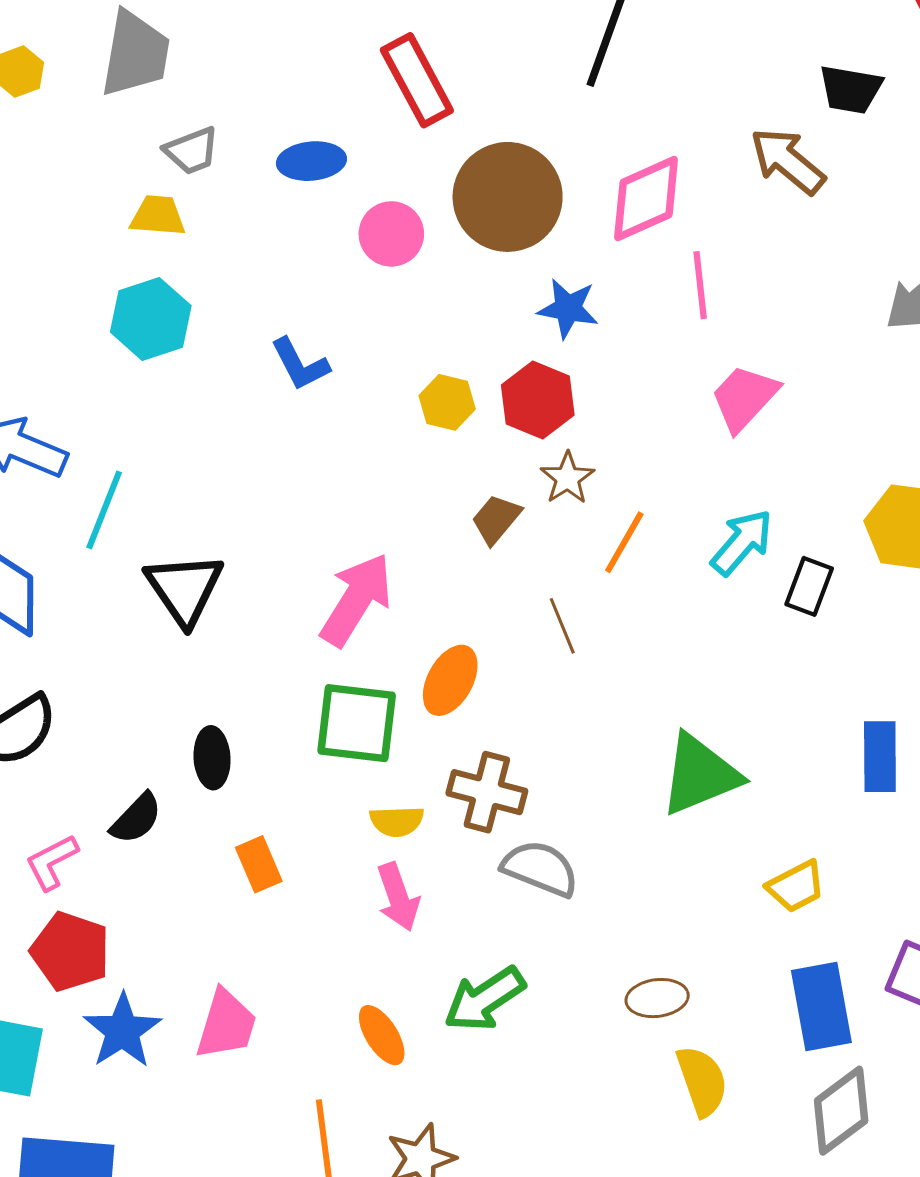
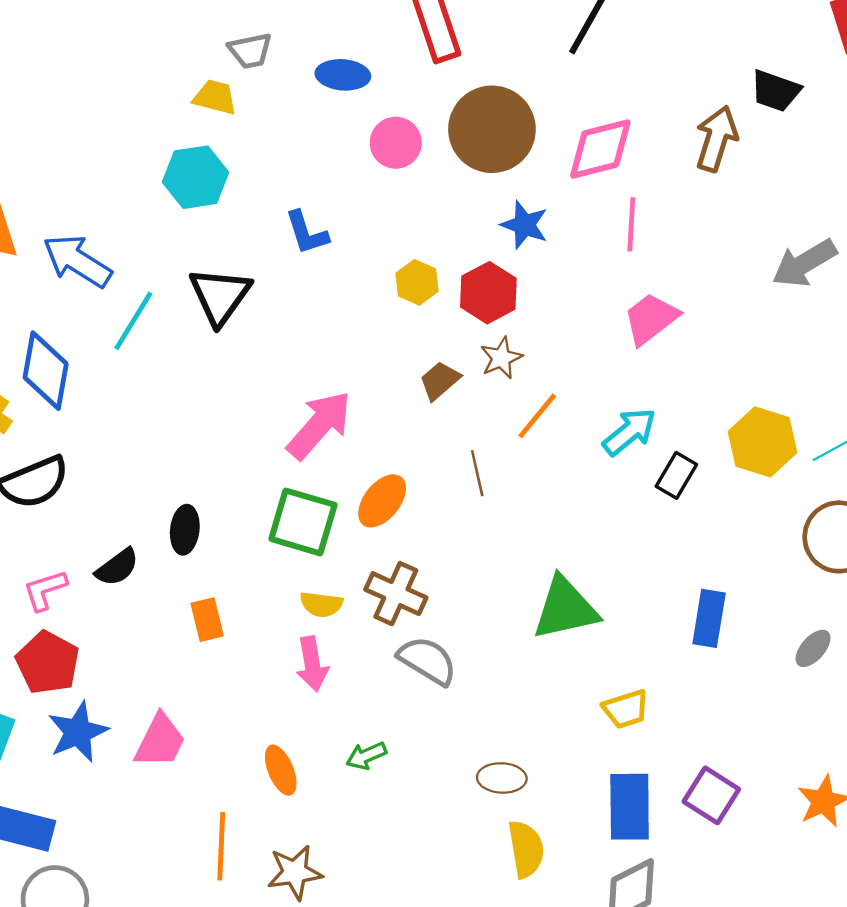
brown arrow: (788, 161) -> (716, 139), turned 58
black triangle: (184, 589) -> (220, 296), moved
green arrow: (485, 999) -> (366, 756), size x0.6

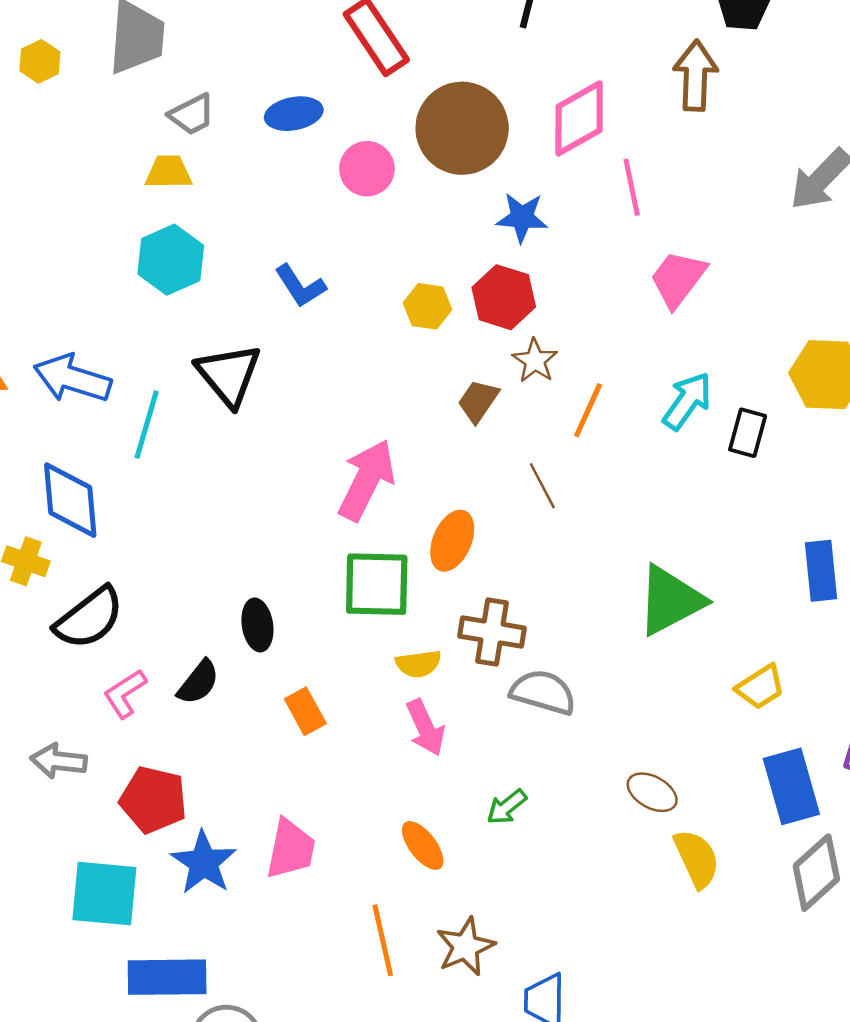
pink L-shape: (45, 590) -> (125, 694), moved
brown ellipse: (502, 778) -> (652, 792), turned 42

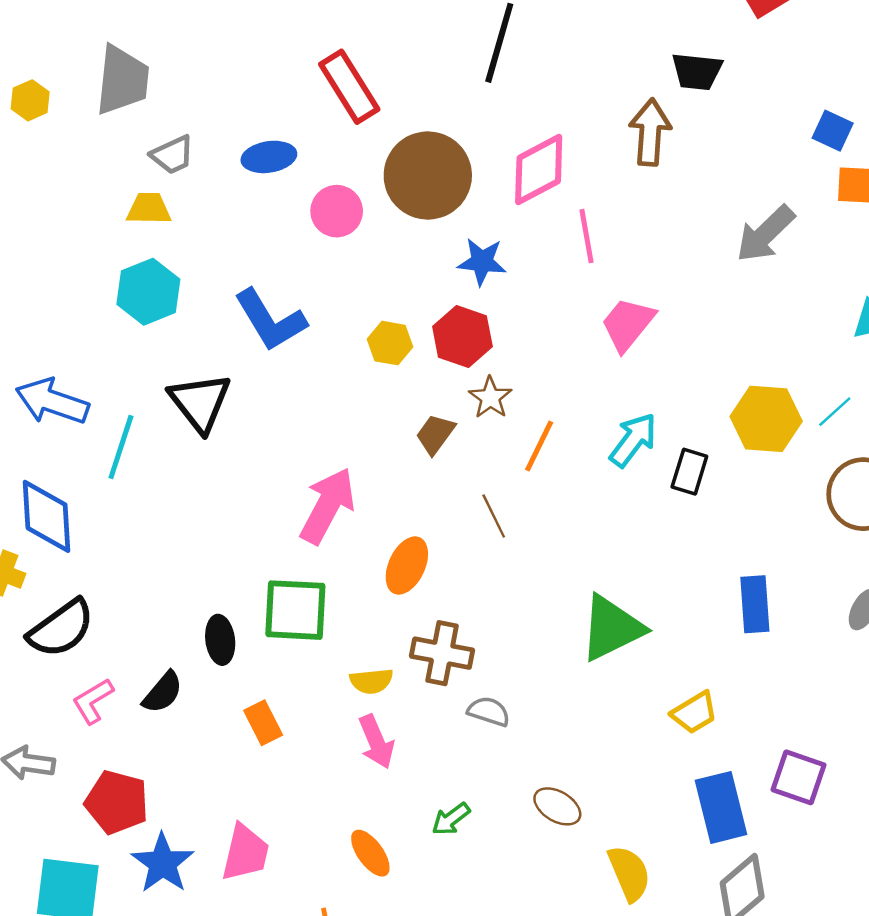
blue L-shape: (300, 286) -> (270, 320), size x1.5
green square: (377, 584) -> (295, 610), moved
gray semicircle: (543, 692) -> (489, 711), size x0.7
brown ellipse: (652, 792) -> (557, 806), moved

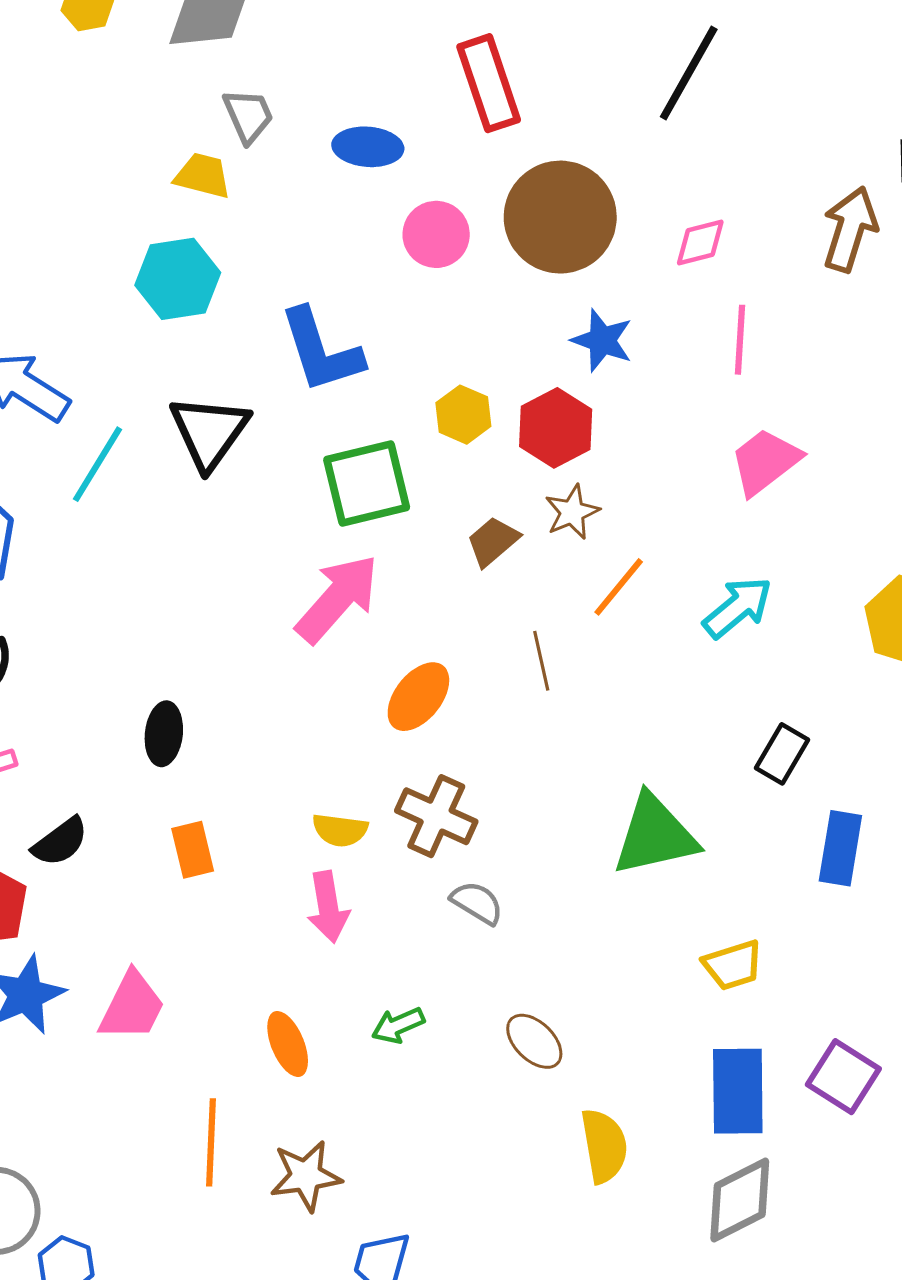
gray trapezoid: (172, 155) -> (248, 116), turned -102
pink diamond: (539, 170) -> (700, 243), size x0.6
black rectangle: (689, 472) -> (782, 754), moved
green square: (295, 610) -> (367, 483), moved, turned -30
black semicircle: (163, 692) -> (60, 842), moved

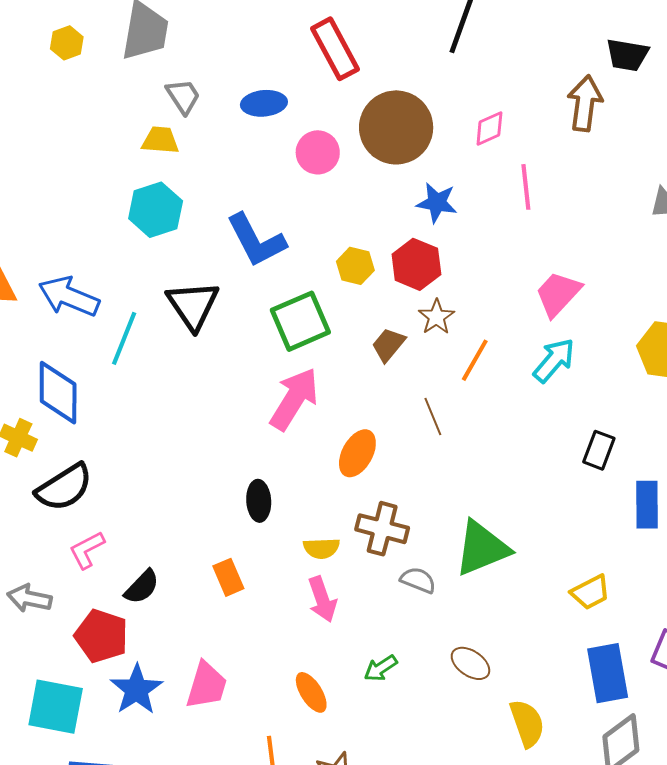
pink trapezoid: (765, 461) -> (558, 294), moved
black ellipse: (164, 734) -> (259, 501), moved
green triangle: (655, 835) -> (482, 548), moved

